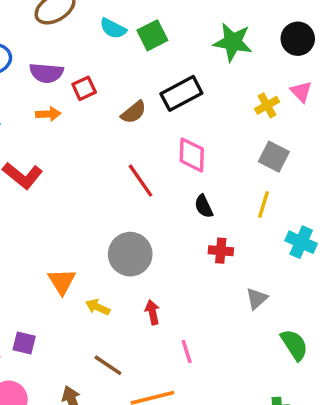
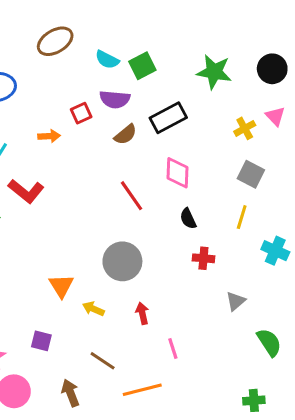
purple semicircle: (46, 73) -> (115, 99), moved
purple square: (24, 343) -> (41, 341), moved

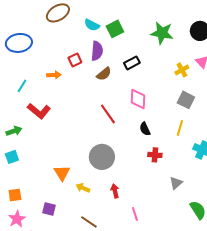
purple semicircle: (115, 99) -> (97, 51), turned -90
black rectangle: (168, 118) -> (132, 63), size x0.7

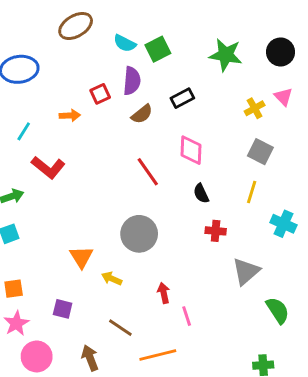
gray triangle: (176, 183) -> (246, 271), size x1.5
red arrow: (115, 191) -> (164, 293), moved

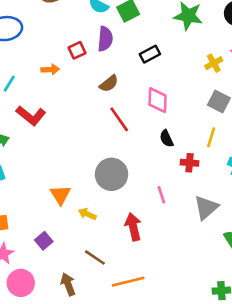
brown semicircle: (142, 114) -> (109, 84), moved
red cross: (216, 231) -> (189, 163), moved
red arrow: (164, 293) -> (133, 227), size x1.5
purple square: (63, 309) -> (44, 241), turned 36
pink line: (187, 316) -> (161, 195), moved

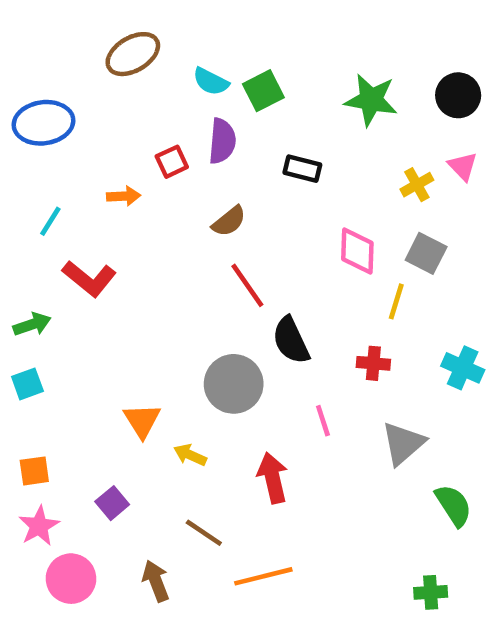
black rectangle: (150, 54) -> (302, 169), turned 42
pink diamond: (158, 100) -> (357, 251), moved
yellow line: (211, 137) -> (396, 301), moved
black semicircle: (166, 139) -> (291, 340), moved, size x1.5

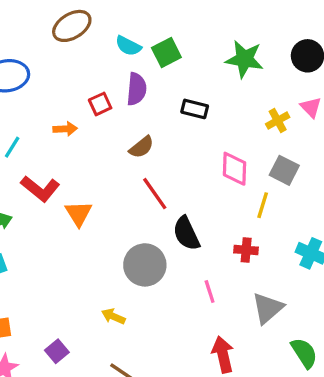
orange triangle: (142, 421) -> (78, 213), moved
red arrow: (273, 478) -> (223, 355), moved

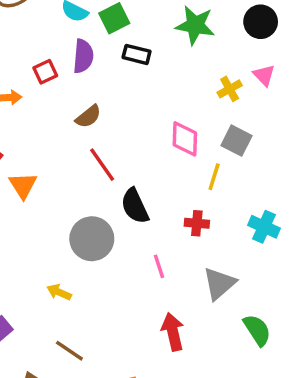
black rectangle: (195, 109) -> (137, 54), moved

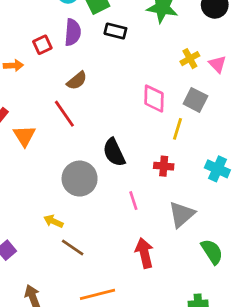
pink triangle: (264, 75) -> (217, 64), moved
red line: (102, 165) -> (64, 114), moved
brown line: (69, 351) -> (73, 247), moved

